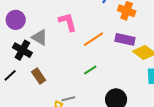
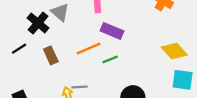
orange line: (94, 39) -> (89, 49), moved
purple rectangle: (125, 39) -> (112, 31), moved

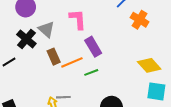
purple rectangle: (112, 31) -> (93, 47), turned 36
brown rectangle: (51, 55) -> (54, 57), moved

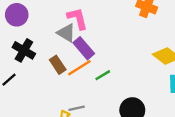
gray triangle: (46, 29) -> (66, 33), moved
purple rectangle: (93, 47) -> (84, 48), moved

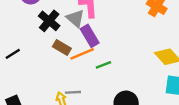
black cross: (24, 50) -> (49, 21), moved
brown rectangle: (58, 65) -> (62, 48), turned -36

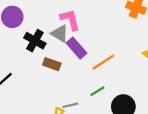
orange line: (82, 54) -> (103, 62), moved
green line: (103, 65) -> (97, 91), moved

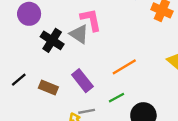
purple rectangle: (77, 48) -> (82, 81), moved
brown rectangle: (52, 64) -> (48, 88), moved

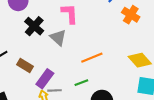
gray triangle: (79, 34) -> (58, 38), moved
purple rectangle: (82, 81) -> (45, 79), moved, turned 66

